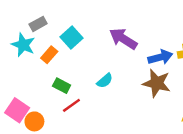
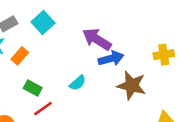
cyan square: (71, 37) -> (43, 23), moved
blue arrow: (160, 57) -> (111, 58), moved

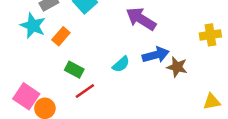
blue arrow: (111, 58) -> (156, 55), moved
brown star: (132, 85) -> (177, 67), size x0.7

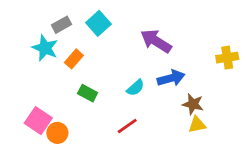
brown star: (177, 67) -> (193, 104), moved
red line: (85, 91) -> (127, 126), moved
yellow triangle: (212, 102) -> (197, 125), moved

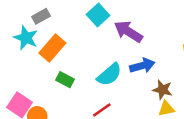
cyan square: (98, 23) -> (98, 15), moved
orange rectangle: (74, 59) -> (52, 48), size x1.5
cyan semicircle: (135, 88) -> (109, 75), size x1.5

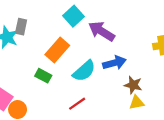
gray rectangle: (41, 16) -> (21, 27), moved, turned -49
orange rectangle: (52, 48) -> (57, 50), moved

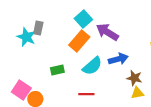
orange rectangle: (57, 50) -> (79, 41), moved
green rectangle: (43, 76) -> (57, 70), turned -40
red line: (77, 104) -> (86, 94), turned 35

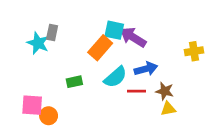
cyan square: (83, 19) -> (114, 30), moved, turned -36
pink square: (21, 90) -> (32, 105), turned -30
red line: (86, 94) -> (137, 91), moved

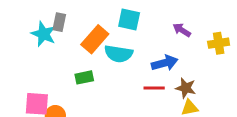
purple arrow: (133, 37) -> (182, 30), moved, size x0.6
orange rectangle: (100, 48) -> (95, 39), moved
cyan semicircle: (115, 77) -> (119, 54), moved, turned 50

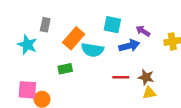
cyan square: (129, 19) -> (112, 25), moved
cyan star: (43, 34) -> (27, 45), moved
blue arrow: (165, 63) -> (129, 46), moved

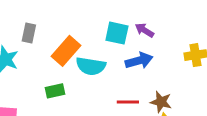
purple arrow: (143, 31) -> (144, 30), moved

